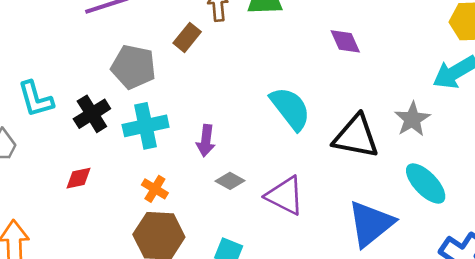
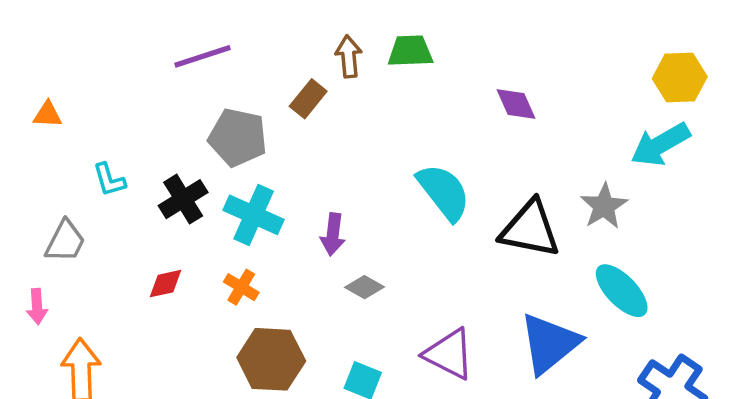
cyan L-shape: (36, 99) -> (109, 180), size x0.7
cyan cross: (146, 126) -> (254, 215), turned 36
orange cross: (155, 189) -> (241, 287), moved
purple triangle: (285, 196) -> (449, 354), moved

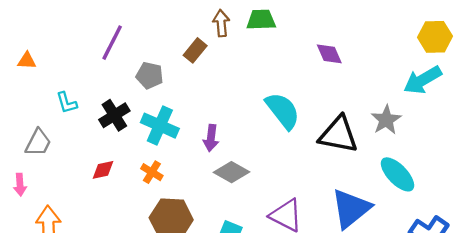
purple line: (203, 56) -> (112, 43), moved, turned -45
gray pentagon: (238, 137) -> (150, 75), size x0.7
gray diamond: (365, 287) -> (231, 172), size x1.4

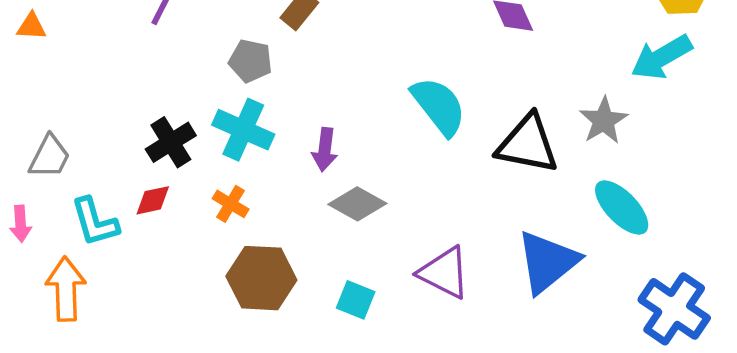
gray pentagon: (150, 75) -> (251, 61), moved
cyan L-shape: (67, 103) -> (95, 222), moved, size x1.4
black cross: (114, 115) -> (171, 142), moved

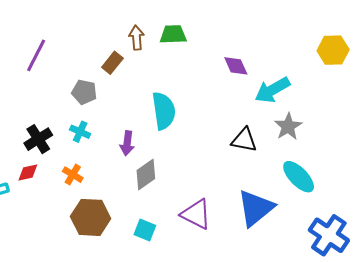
cyan arrow: (662, 57) -> (272, 90), moved
cyan semicircle: (439, 106) -> (164, 111), moved, turned 30
cyan cross: (243, 130) -> (80, 132), size x0.6
black triangle: (528, 144) -> (244, 140), size x0.7
gray diamond: (357, 204) -> (146, 175), turned -64

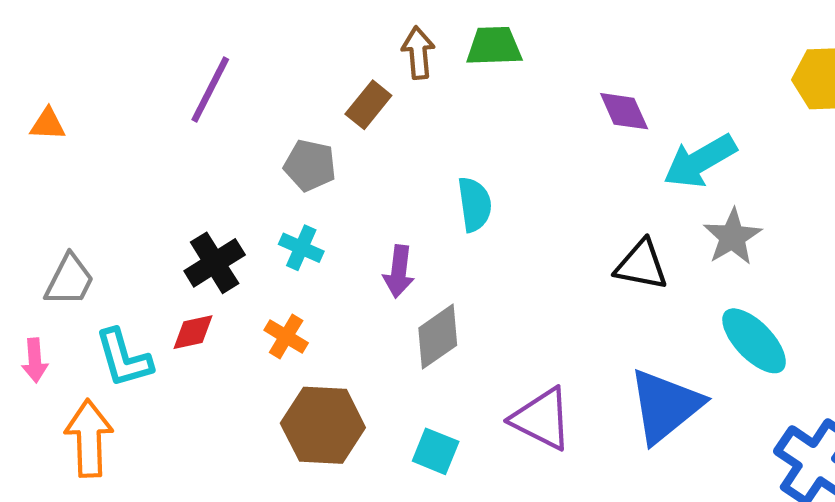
cyan semicircle: (164, 111) -> (475, 204), size x0.7

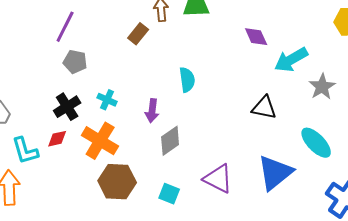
gray pentagon: (310, 165) -> (75, 62), moved
gray star: (732, 237) -> (322, 87), moved
orange cross: (286, 337) -> (100, 141), size x1.8

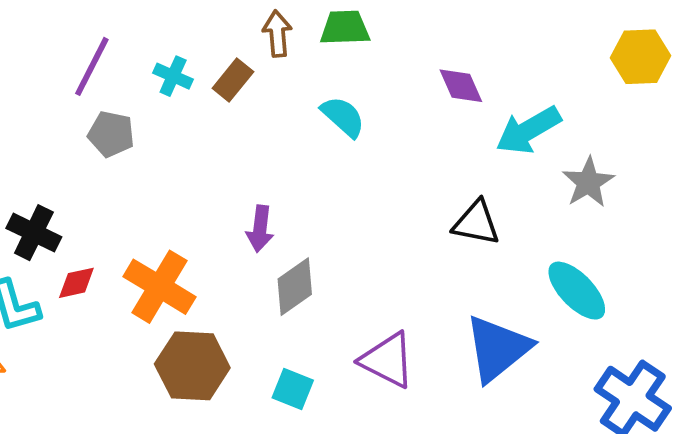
cyan semicircle: (187, 80) -> (343, 117), moved, turned -40
cyan cross: (107, 100) -> (173, 76), moved
black cross: (67, 107) -> (34, 233), moved, turned -32

